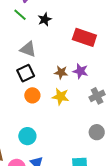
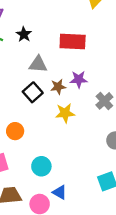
gray triangle: (28, 49) -> (38, 64), moved
black square: (26, 73) -> (33, 92), moved
orange circle: (32, 95) -> (15, 131), moved

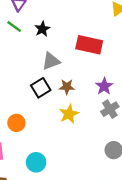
gray triangle: (38, 64) -> (51, 61), turned -36
purple star: (79, 79) -> (104, 86), moved, turned 30
yellow star: (65, 113) -> (69, 114), turned -30

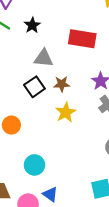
gray triangle: (51, 61) -> (43, 58), turned 30

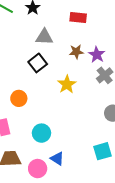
red rectangle: (82, 39) -> (78, 17), size x0.7
brown star: (62, 84) -> (76, 52), moved

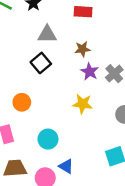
purple star: (97, 55) -> (90, 72), moved
yellow star: (67, 84) -> (83, 104), moved, turned -30

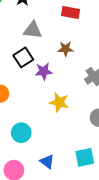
purple star: (90, 72) -> (44, 71), moved, turned 30
blue triangle: (66, 166) -> (47, 161), moved

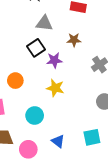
yellow star: (59, 102) -> (55, 88), moved

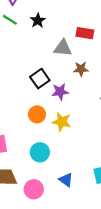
gray triangle: (44, 23) -> (63, 48), moved
orange circle: (15, 81) -> (37, 114), moved

